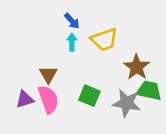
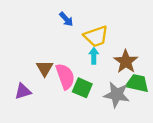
cyan arrow: (72, 42) -> (94, 56), moved
pink semicircle: (48, 99) -> (65, 76), moved

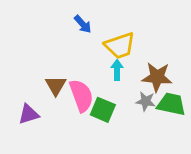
brown star: (126, 62) -> (157, 77), turned -30
gray star: (117, 95) -> (146, 101), moved, size x0.6

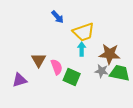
pink semicircle: (81, 96) -> (57, 67), size x0.7

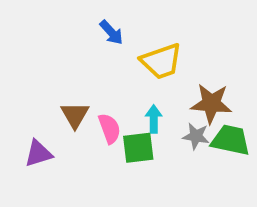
cyan arrow: (82, 49) -> (154, 119), moved
green square: (72, 77) -> (138, 148), turned -30

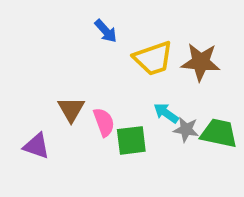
brown star: (211, 104) -> (201, 62), moved
cyan arrow: (154, 119) -> (166, 113), moved, turned -55
purple triangle: (38, 153) -> (36, 146), turned 36

